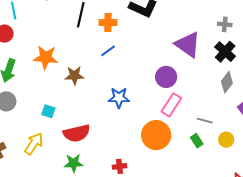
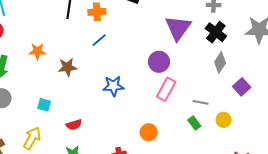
purple triangle: (188, 45) -> (178, 28), turned 36
orange star: (46, 57) -> (37, 51), size x0.7
red semicircle: (77, 133) -> (74, 125), size x0.6
orange circle: (156, 135) -> (149, 132), moved, size x0.6

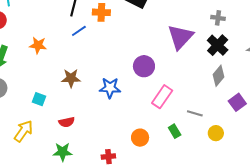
blue line: (99, 40) -> (79, 31), moved
purple circle: (159, 62) -> (144, 66), moved
brown star: (67, 67) -> (71, 78), moved
green rectangle: (194, 123) -> (175, 131), moved

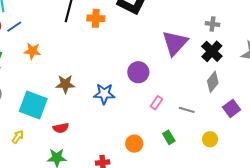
blue line: (79, 31) -> (14, 27), moved
pink rectangle: (162, 97) -> (156, 103), size x0.6
cyan square: (39, 99) -> (33, 105), size x2.0
gray line: (195, 113) -> (187, 110), moved
yellow arrow: (23, 131) -> (18, 137), size x0.6

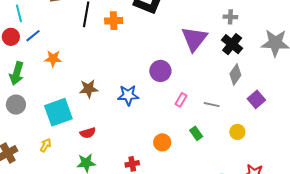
cyan square: (33, 105) -> (58, 112), turned -36

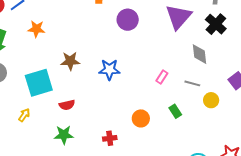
purple circle: (160, 71) -> (128, 20), moved
gray diamond: (235, 75) -> (199, 54), moved, turned -45
yellow circle: (237, 132) -> (211, 100), moved

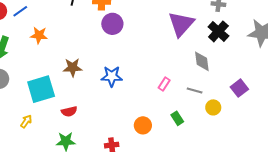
purple circle: (128, 20) -> (112, 24), moved

